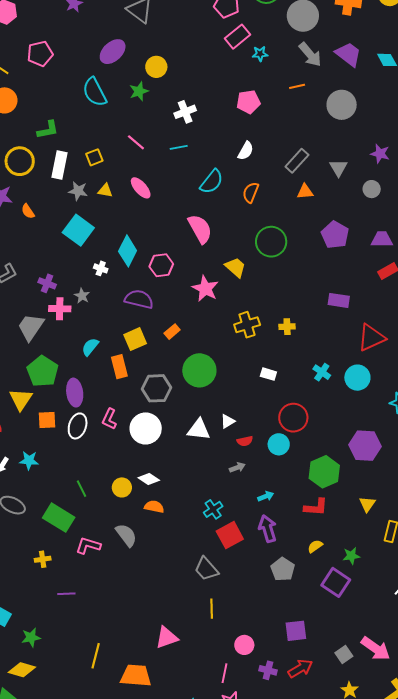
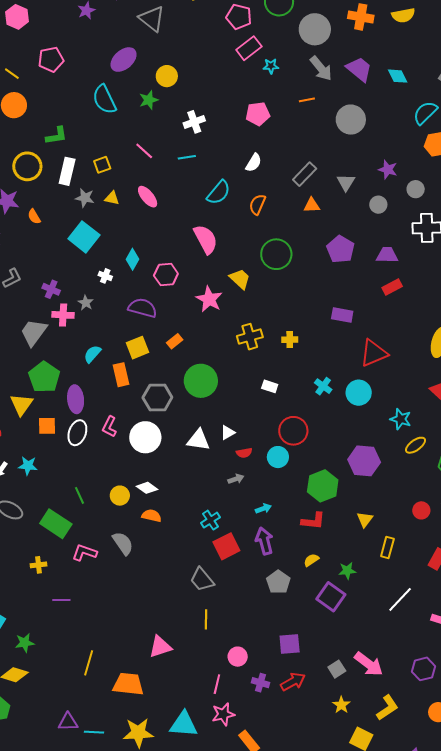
cyan diamond: (128, 251) -> (133, 259), size x0.7

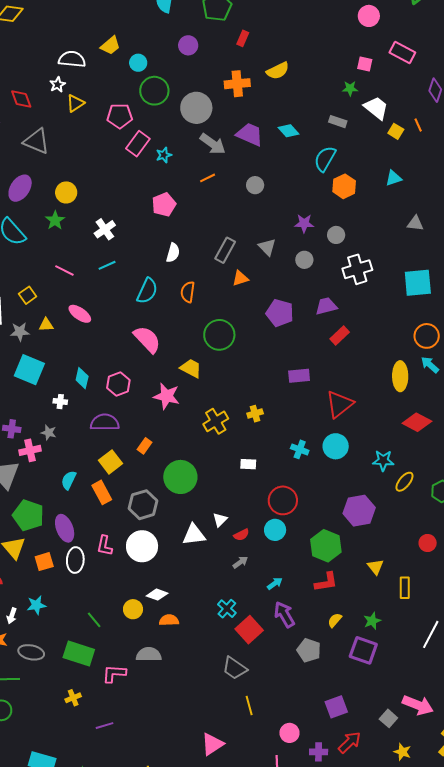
gray circle: (351, 120) -> (255, 185), size x0.6
gray semicircle: (123, 543) -> (149, 654), turned -40

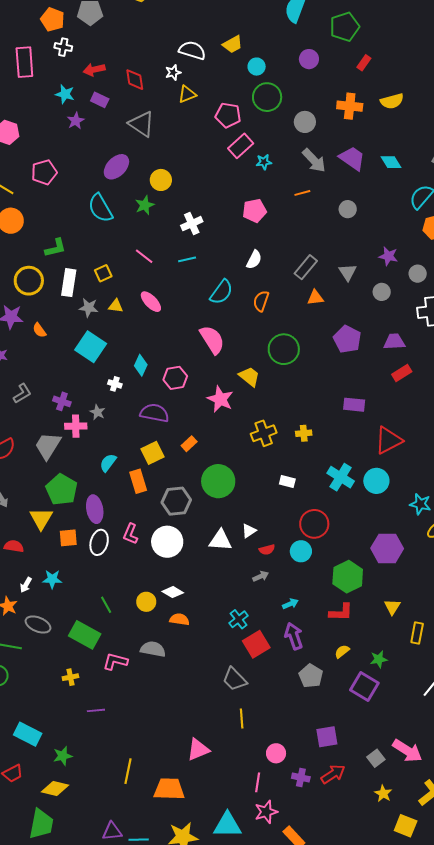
gray circle: (196, 108) -> (305, 122), size x0.7
cyan cross: (300, 449) -> (341, 477), size x1.5

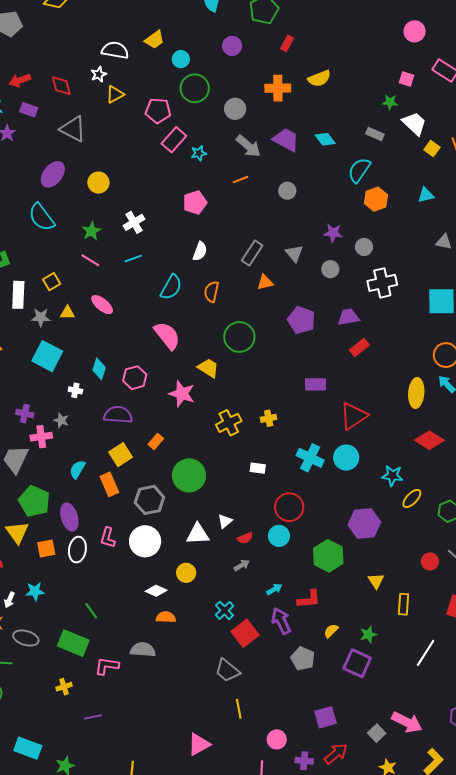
green star: (145, 205) -> (91, 231), moved
yellow circle: (146, 602) -> (186, 573), moved
red L-shape: (341, 612) -> (309, 599), moved

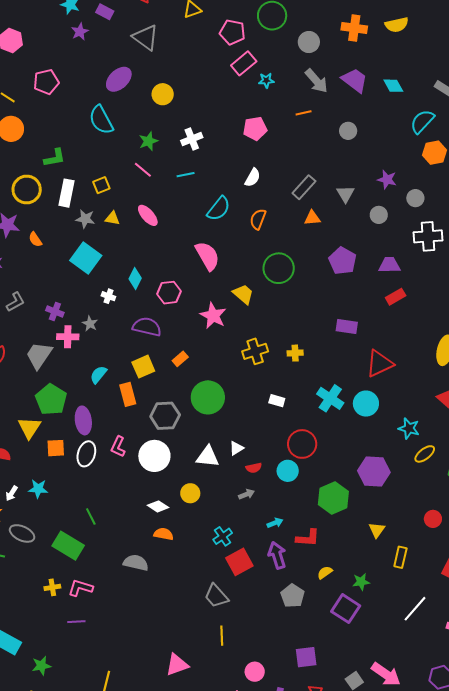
pink L-shape: (107, 666) -> (80, 588), moved

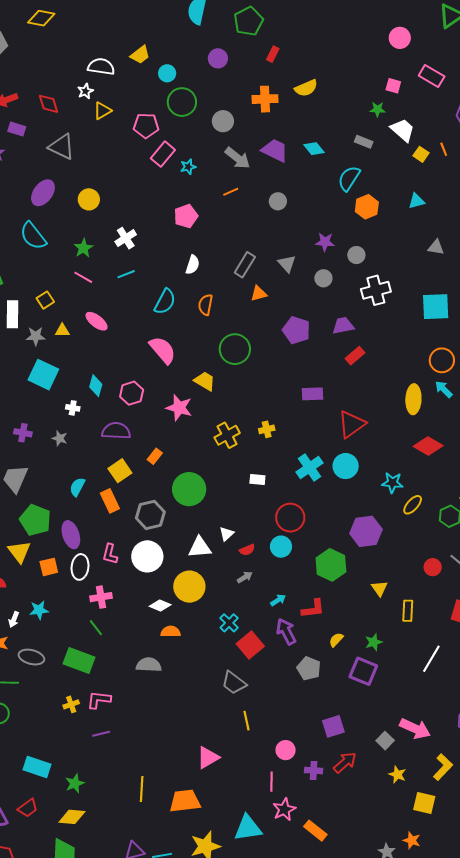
pink cross: (68, 337) -> (101, 597), moved
cyan cross: (330, 398) -> (310, 467), turned 32
yellow circle: (190, 493) -> (189, 587), size x1.6

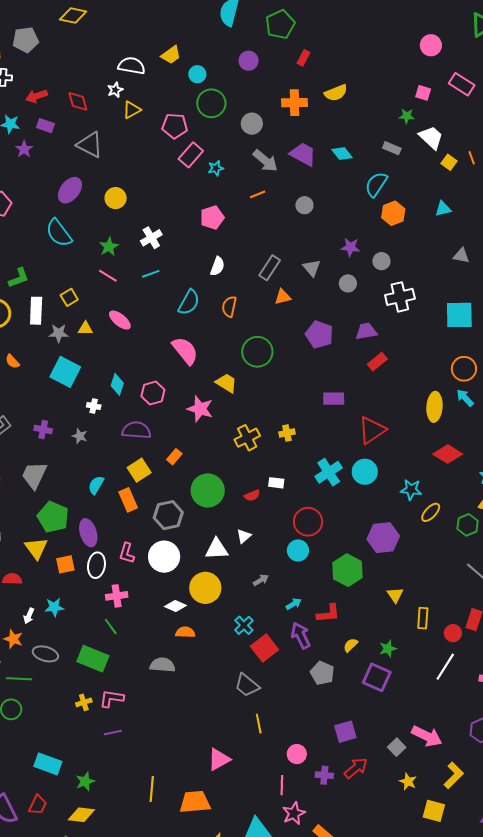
red semicircle: (247, 550) -> (252, 495), moved
red circle: (433, 567) -> (453, 633), moved
red trapezoid: (28, 808) -> (38, 805), turned -30

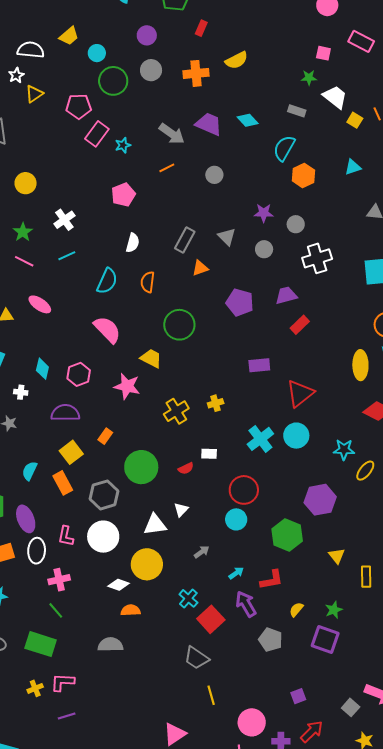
gray circle: (252, 124) -> (151, 70), moved
purple square: (345, 732) -> (298, 696), size x0.7
pink circle: (297, 754) -> (252, 722), size x1.4

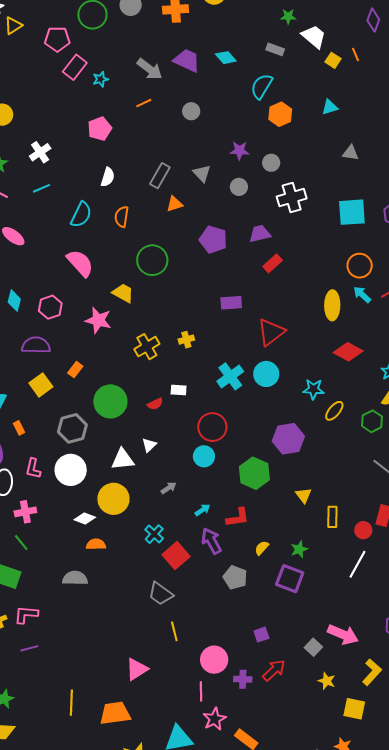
orange rectangle: (63, 483) -> (19, 428), moved, size x0.6

